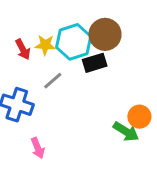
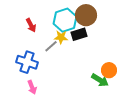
yellow star: (45, 45) -> (61, 37), moved
pink arrow: (38, 148) -> (32, 87), moved

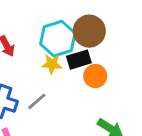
gray line: (51, 46) -> (37, 101), moved
orange circle: (109, 70) -> (95, 76), moved

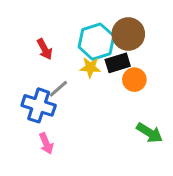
gray line: (37, 101) -> (58, 89), moved

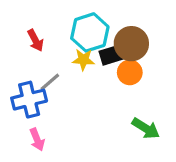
brown circle: (128, 34) -> (131, 44), moved
blue cross: (39, 105) -> (29, 100), turned -32

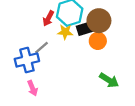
red arrow: (35, 40) -> (48, 18), moved, turned 56

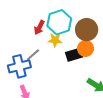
black rectangle: (85, 29) -> (74, 55), moved

